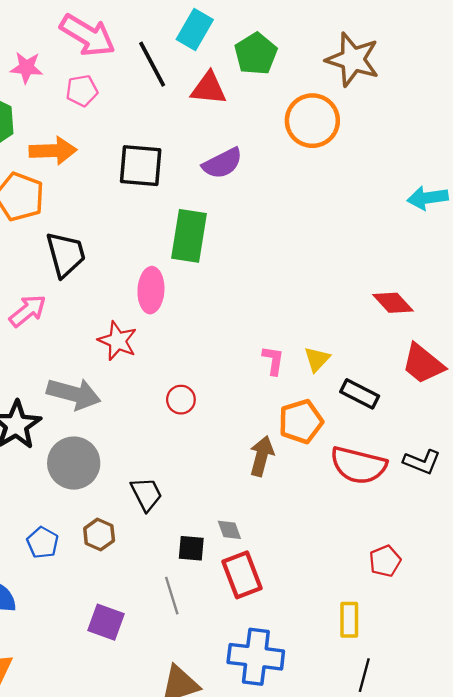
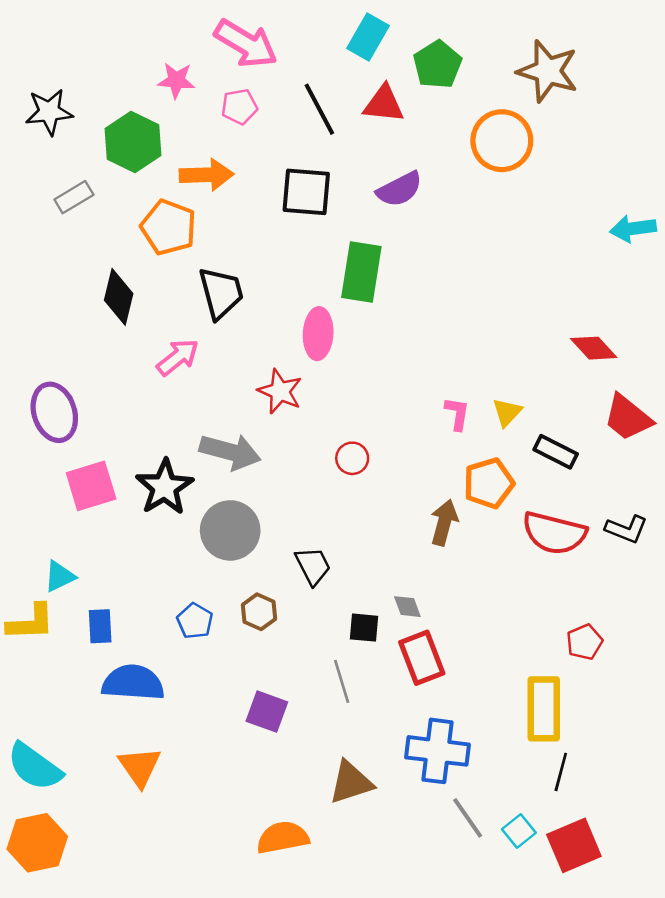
black line: (152, 64) -> (319, 109), moved
yellow rectangle: (349, 620) -> (544, 709), size x1.6

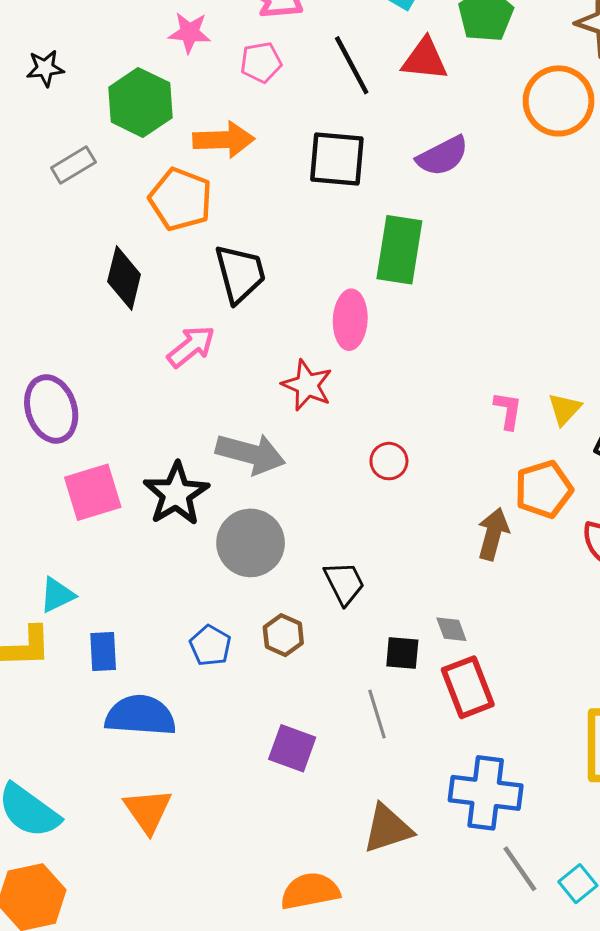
black star: (49, 112) -> (45, 68), size x0.7

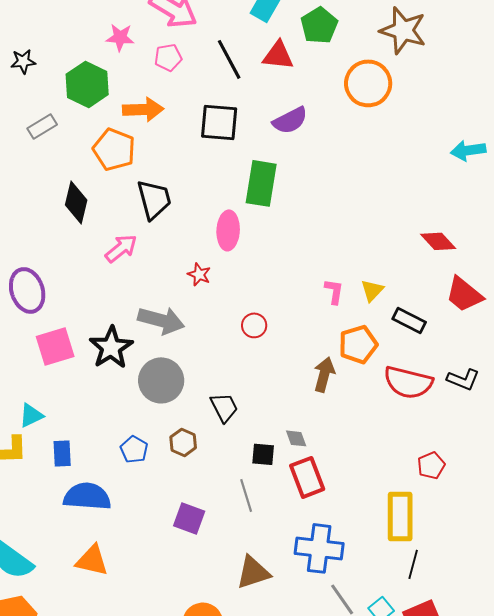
red star: (307, 385) -> (199, 274), size x0.7
orange triangle: (148, 811) -> (92, 560), turned -42

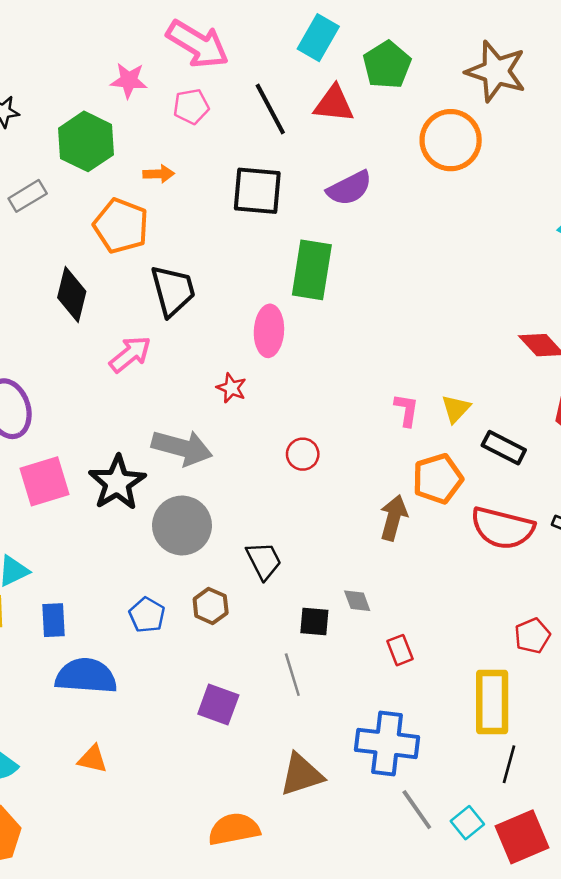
orange arrow: (143, 109) -> (159, 174), size x0.6
red rectangle: (307, 477) -> (400, 650), moved, size x0.6
orange triangle: (92, 560) -> (92, 759), size x0.7

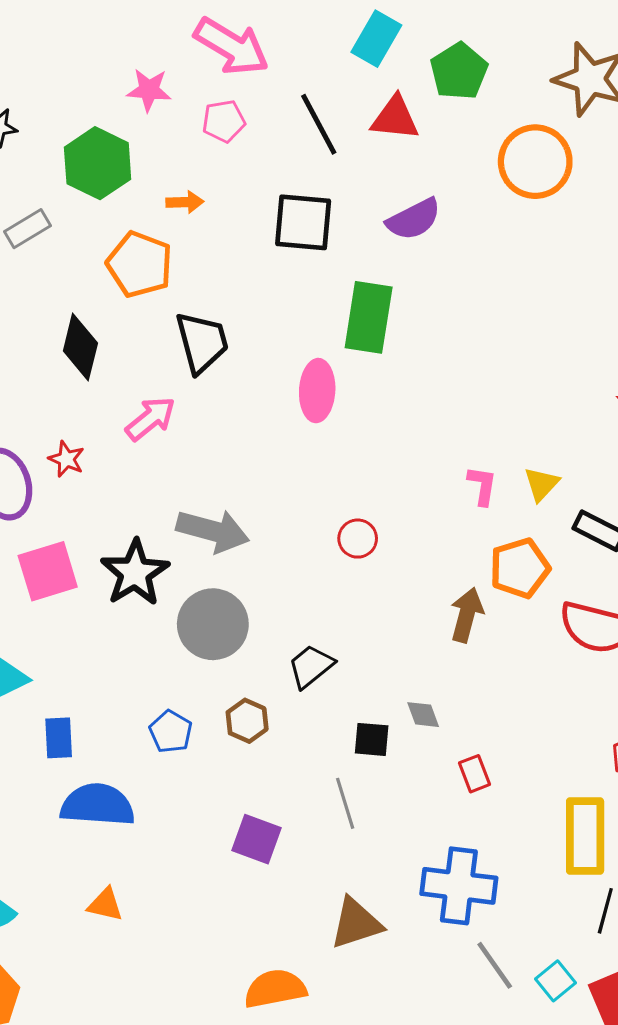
red star: (231, 388) -> (66, 459), moved
black trapezoid: (264, 561) -> (311, 666), turned -102

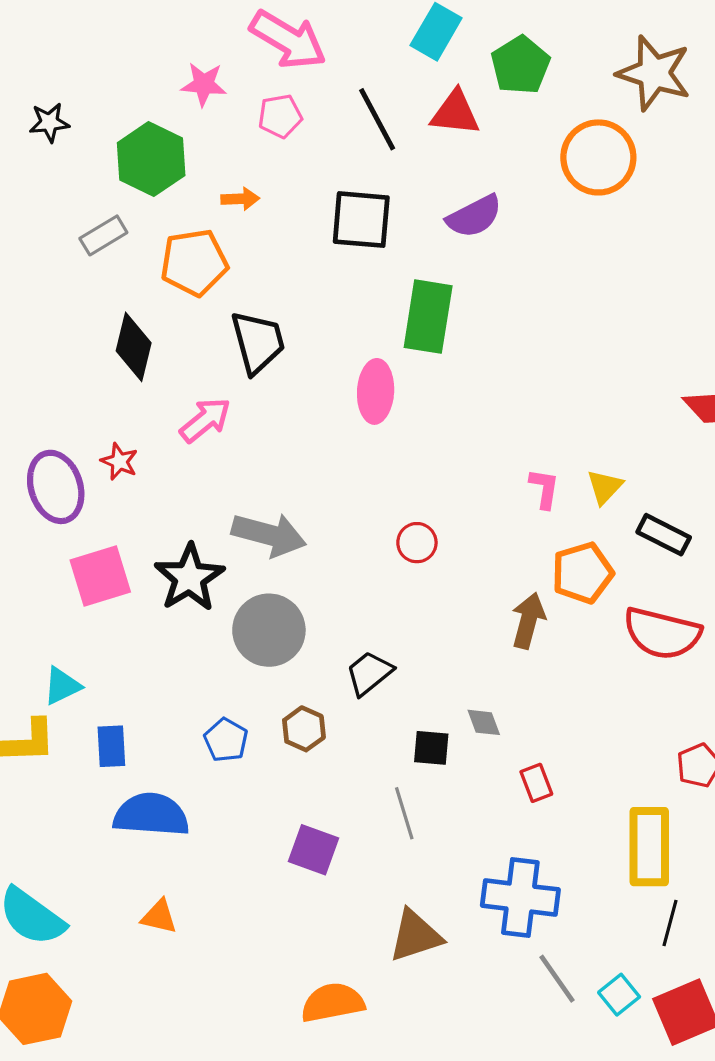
gray rectangle: (27, 229) -> (103, 235), moved
orange pentagon: (140, 264) -> (194, 263), turned -30

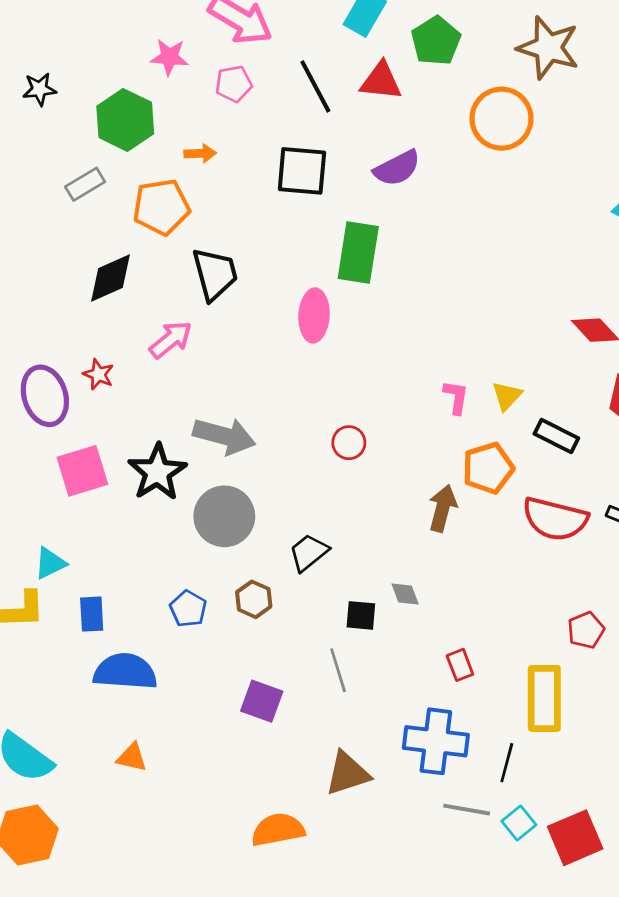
black diamond: (134, 347) -> (110, 278), turned 52
red rectangle: (536, 783) -> (460, 665), moved
black line: (670, 923) -> (507, 763), moved
gray line: (557, 979) -> (467, 810), turned -45

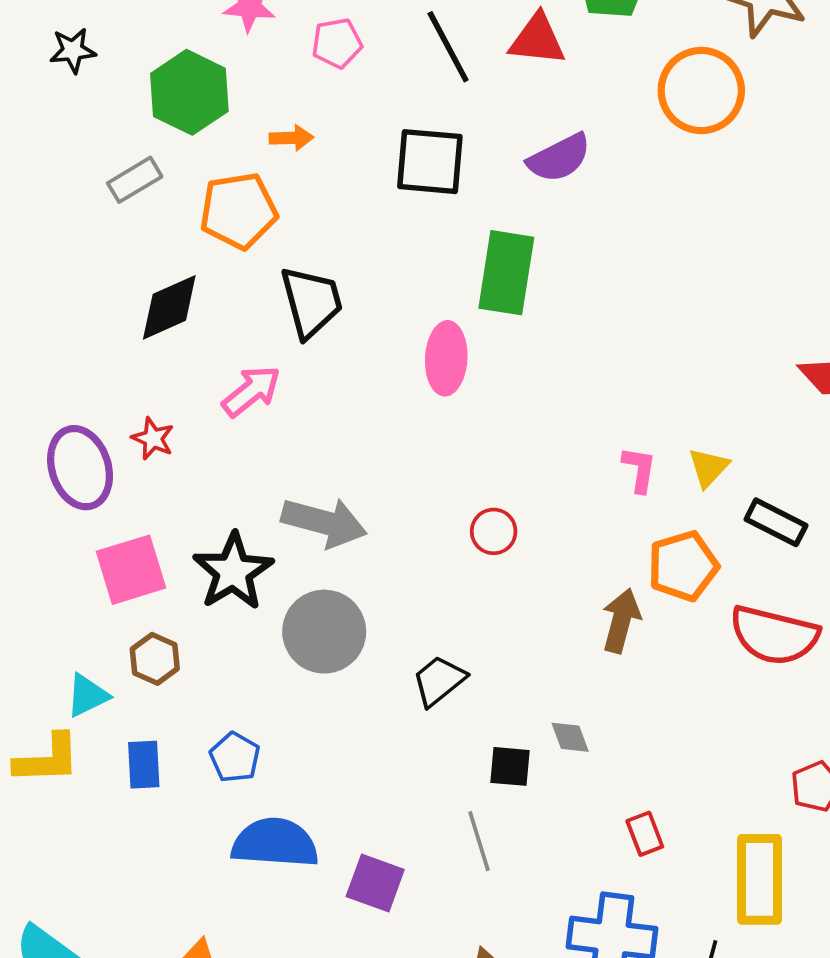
brown hexagon: (254, 599) -> (155, 659), moved
blue pentagon: (188, 609) -> (235, 757), moved
blue semicircle: (125, 672) -> (275, 843), moved

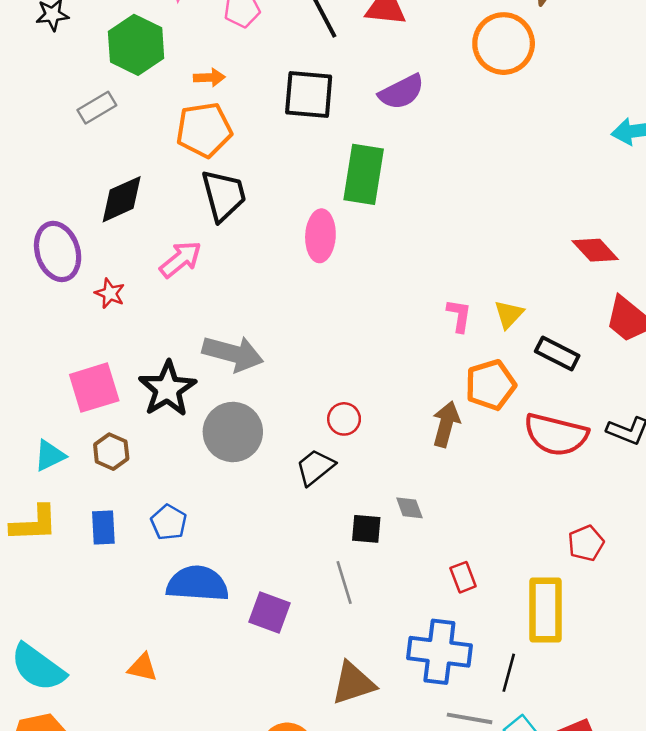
orange pentagon: (239, 211) -> (204, 130), moved
purple ellipse: (80, 468) -> (58, 251), moved
red circle: (494, 531) -> (344, 419), moved
cyan triangle: (87, 695) -> (50, 456), moved

